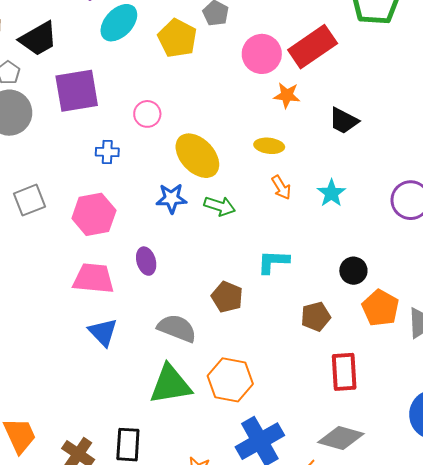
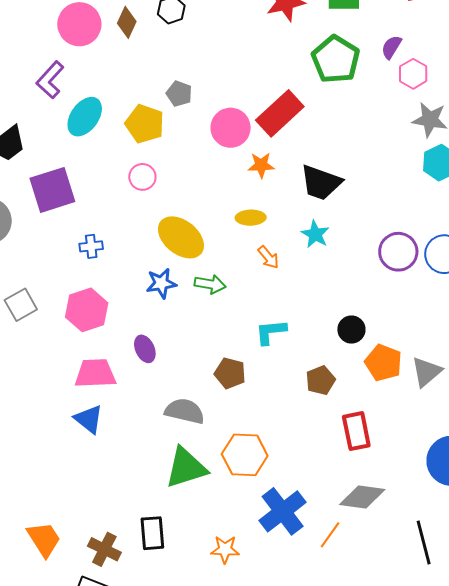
pink circle: (147, 114) -> (142, 177), moved
black trapezoid: (344, 121) -> (321, 183), size x1.4
cyan star: (331, 193) -> (315, 234), moved
blue triangle: (103, 332) -> (89, 419), moved

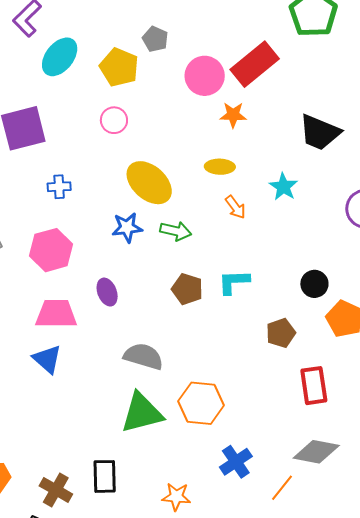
black trapezoid: (321, 183) -> (320, 132), moved
brown pentagon: (230, 373) -> (187, 289), moved
blue cross: (283, 511) -> (236, 462), size x0.7

